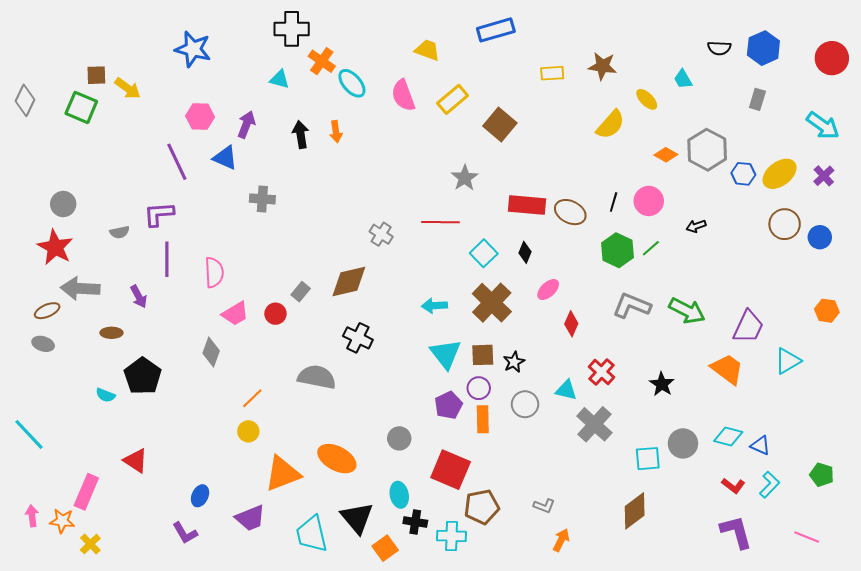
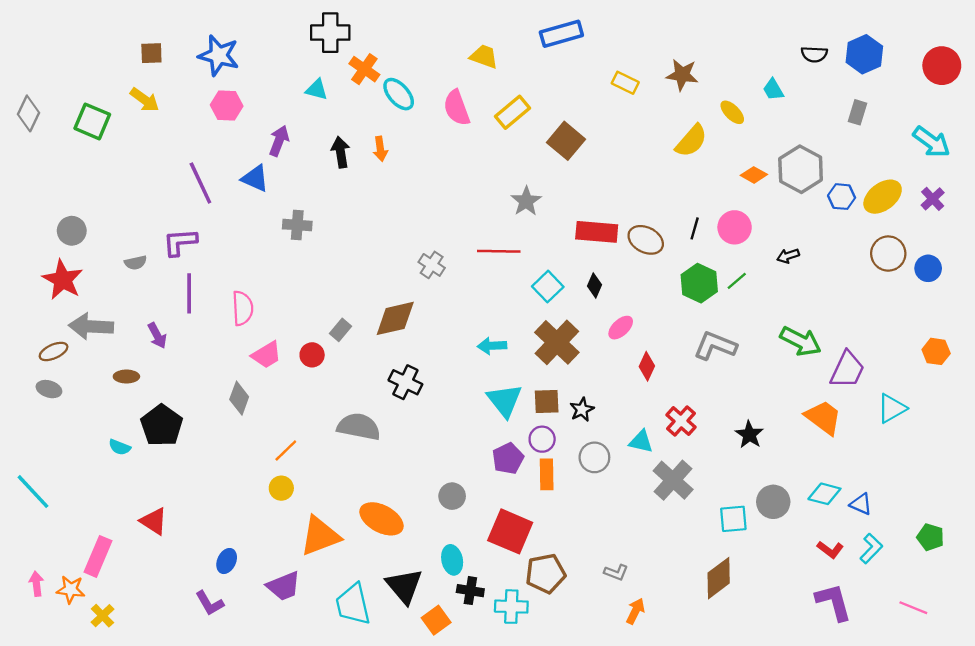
yellow rectangle: (552, 73) -> (625, 83), turned 30
brown square: (96, 75) -> (151, 53), moved
pink hexagon: (200, 116) -> (227, 105), moved
green arrow: (687, 311) -> (801, 341), moved

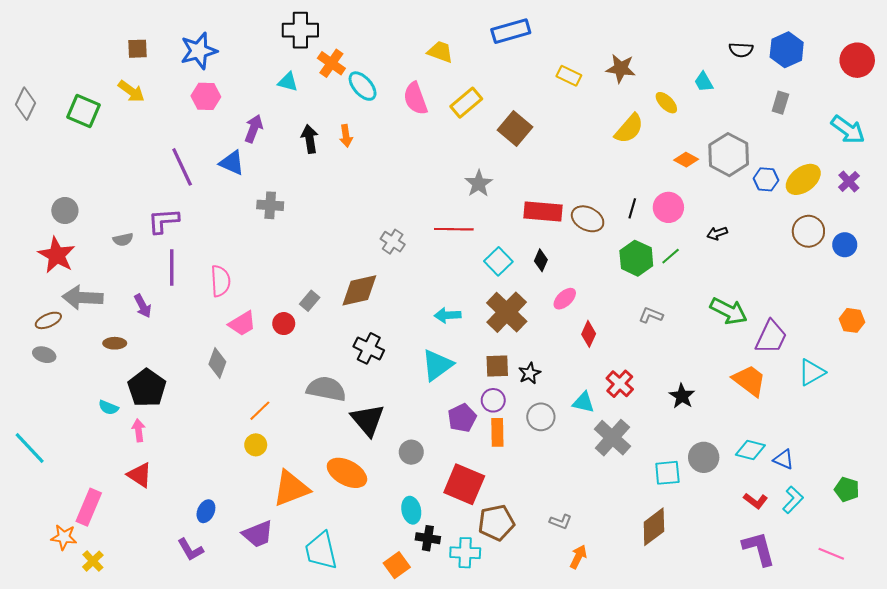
blue star: (219, 55) -> (199, 51), turned -30
gray L-shape: (715, 346) -> (651, 315), size x0.6
cyan triangle: (504, 400) -> (437, 365), moved, turned 32
pink arrow: (36, 584) -> (139, 430), moved
black triangle: (404, 586) -> (368, 420), moved

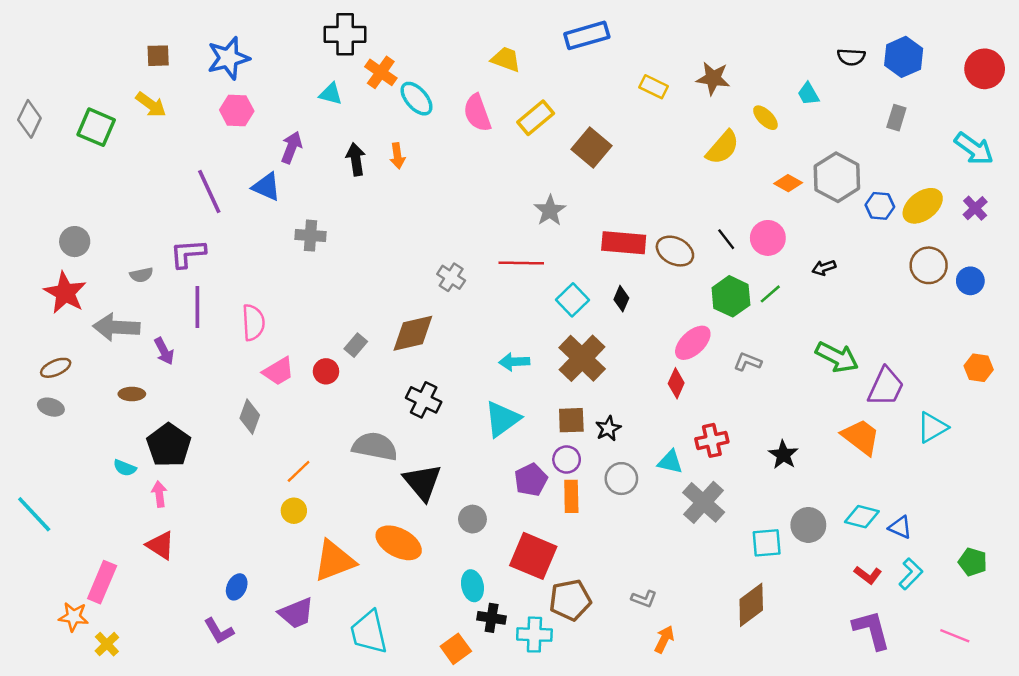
black line: (632, 208) -> (726, 239), turned -54
gray arrow: (83, 298) -> (116, 327), moved
pink ellipse: (565, 299) -> (693, 343), moved, size x1.4
red cross: (620, 384) -> (712, 440), turned 36

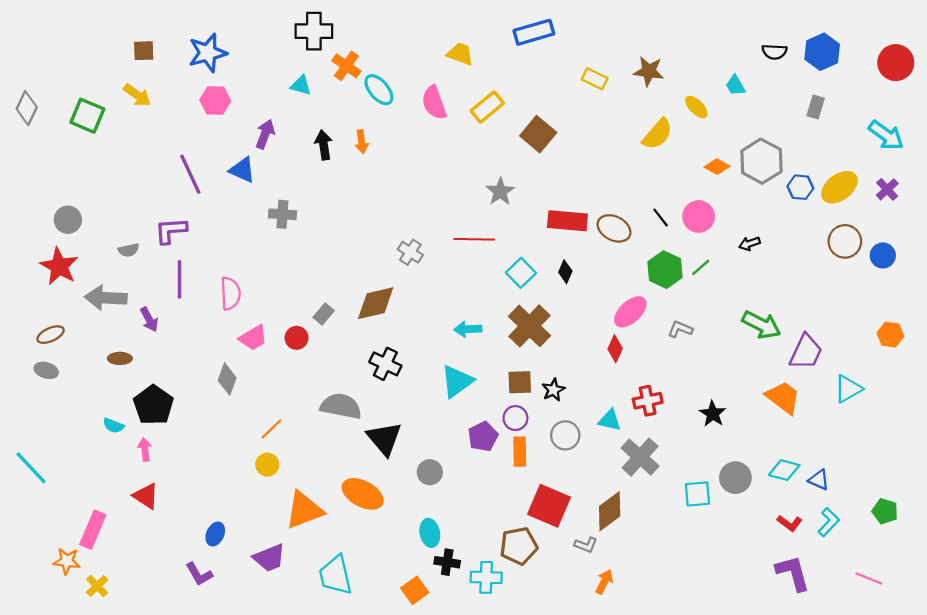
red square: (533, 556) -> (549, 506), moved
brown diamond: (751, 605) -> (610, 511), moved

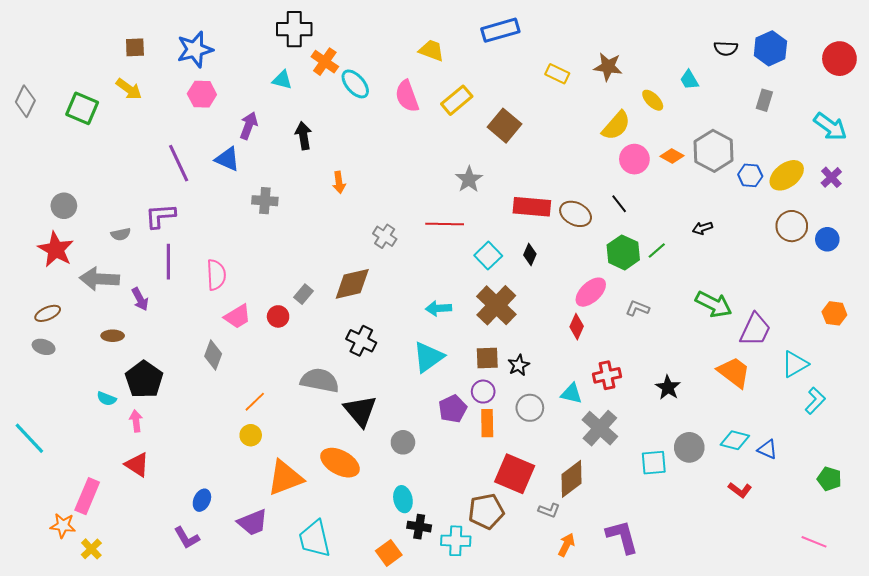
orange arrow: (362, 142) -> (339, 182), moved
pink circle: (699, 216) -> (634, 159), moved
cyan L-shape: (829, 522) -> (815, 401), moved
purple L-shape: (793, 573) -> (622, 537), moved

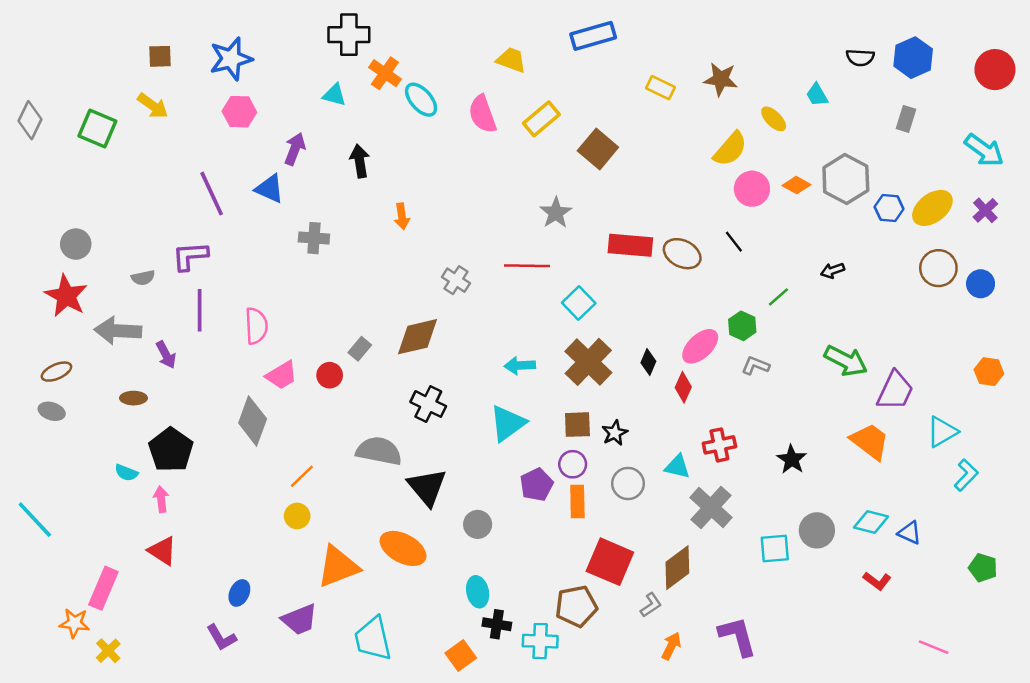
green hexagon: (623, 252) -> (742, 326), moved, size x0.7
black diamond: (530, 254) -> (648, 362), moved
gray diamond: (213, 355) -> (253, 421), size x1.4
gray L-shape: (549, 510) -> (651, 605), turned -55
pink line: (814, 542) -> (934, 647), moved

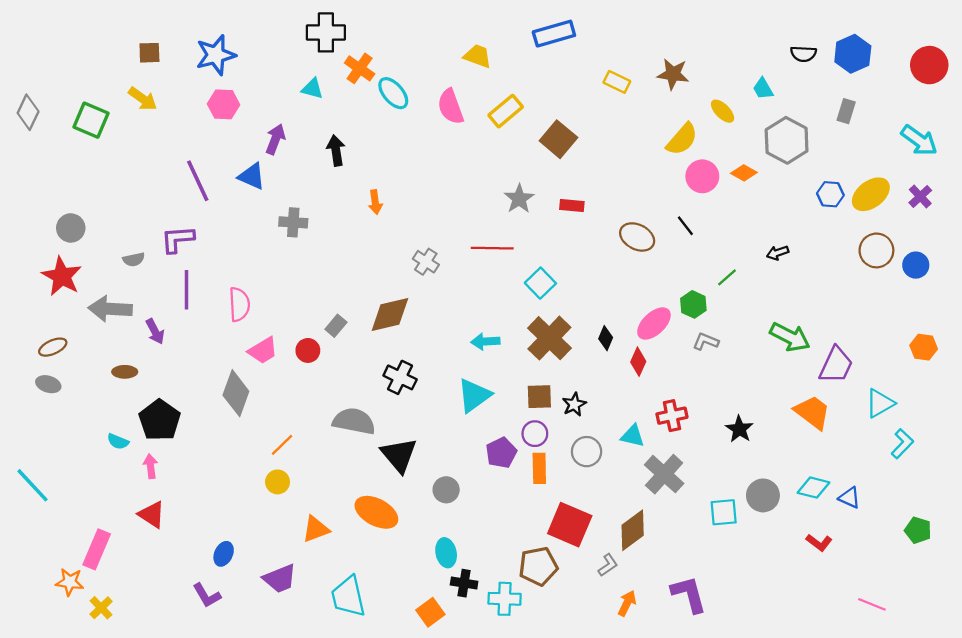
gray hexagon: (846, 179) -> (787, 140), moved
red rectangle: (630, 245) -> (572, 206), moved, size x0.6
orange triangle: (338, 566) -> (316, 529), size x0.7

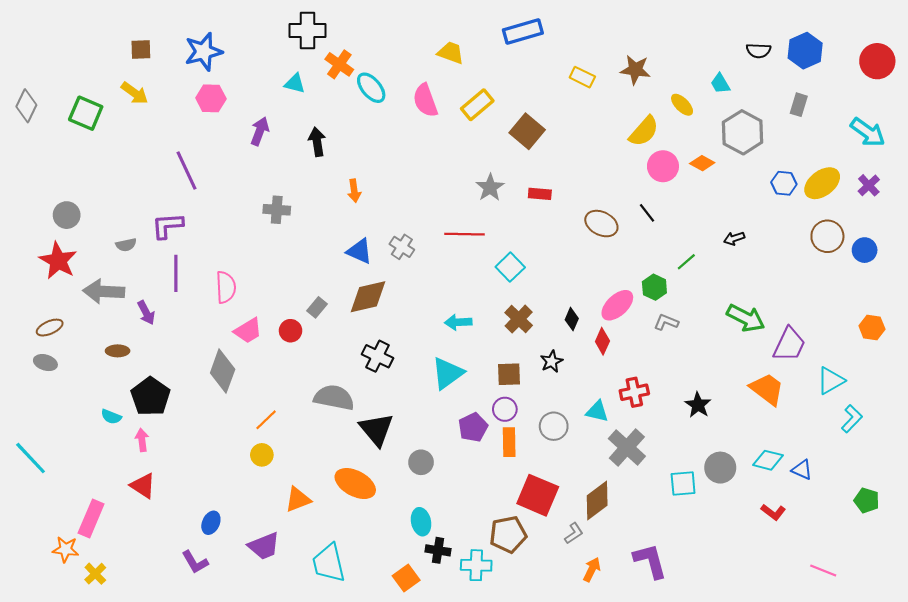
blue triangle: (252, 176) -> (359, 251), moved
brown cross: (549, 338) -> (519, 319), size x0.7
black star: (574, 404) -> (552, 361), moved

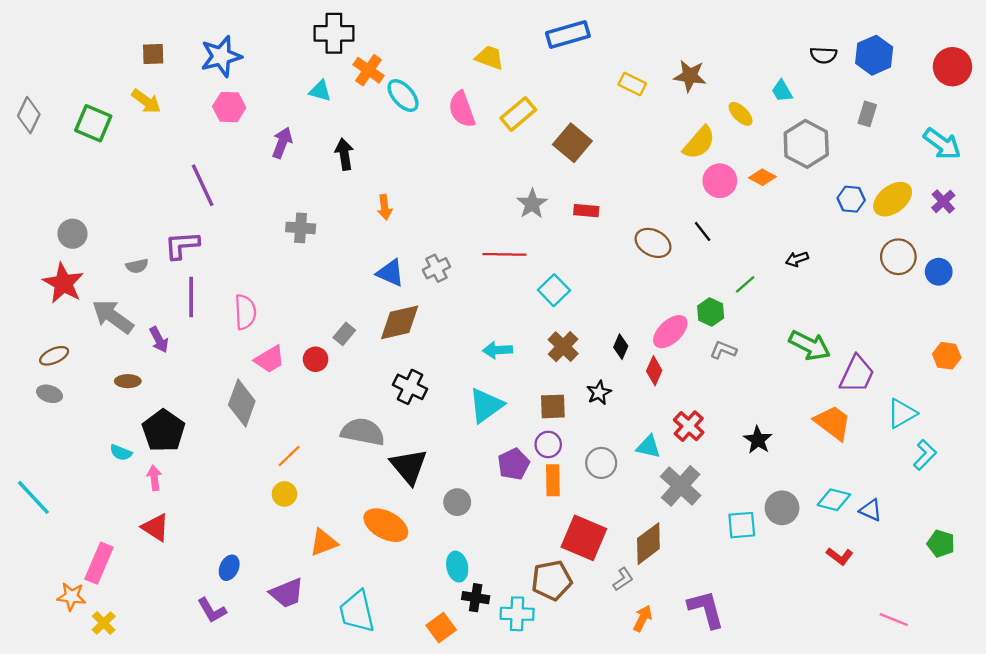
gray cross: (402, 247) -> (436, 268), turned 30
gray arrow: (104, 291) -> (113, 317), turned 33
red cross: (634, 392) -> (689, 426), turned -36

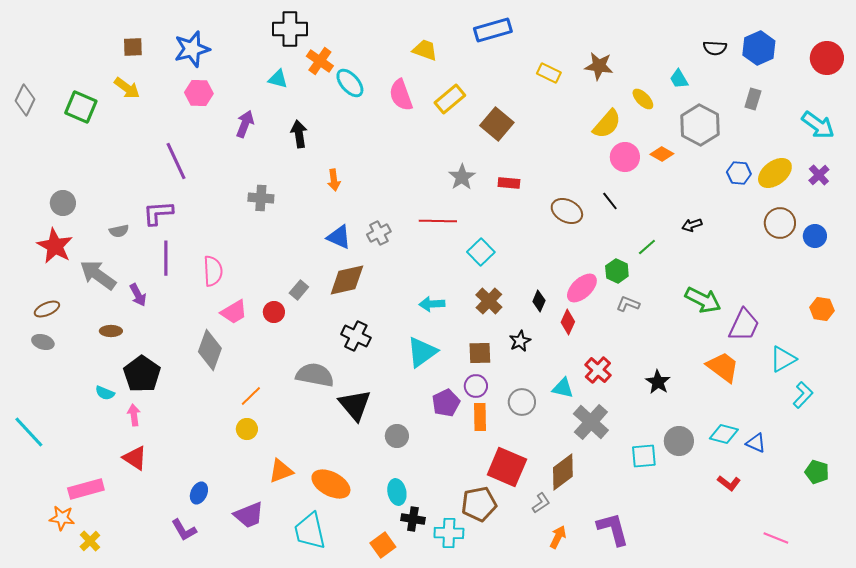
orange ellipse: (386, 525) -> (331, 484), moved
pink rectangle: (99, 563) -> (86, 489), turned 52

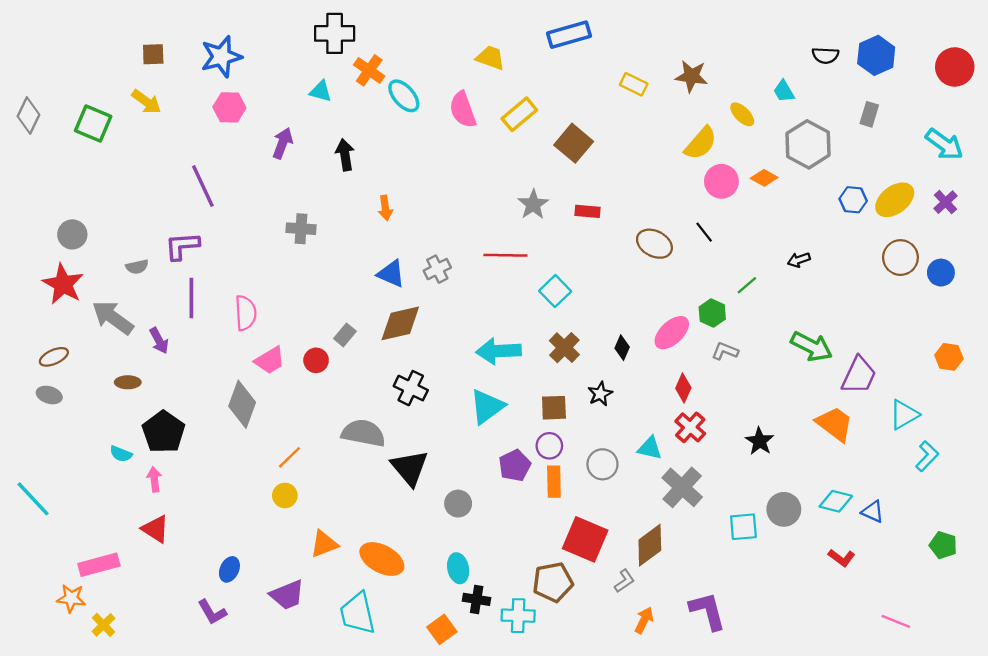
cyan arrow: (432, 304) -> (499, 351), size x1.5
red diamond: (568, 322) -> (683, 388), moved

